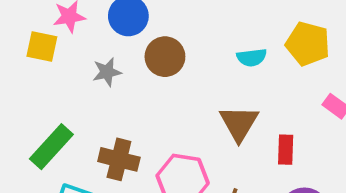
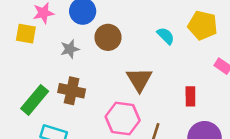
cyan semicircle: (252, 57) -> (166, 36), turned -126
brown triangle: (239, 123) -> (139, 80), moved
brown cross: (119, 159) -> (72, 91), moved

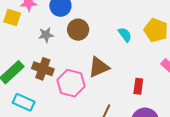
brown triangle: (139, 80) -> (99, 67), turned 30
pink hexagon: (123, 119) -> (71, 83), moved

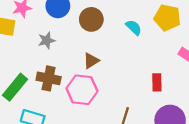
brown circle: (78, 30) -> (91, 19), moved
brown triangle: (99, 67) -> (91, 61), moved, size x0.7

